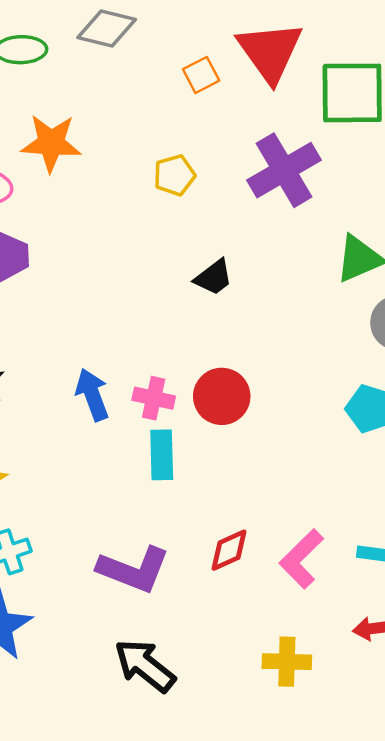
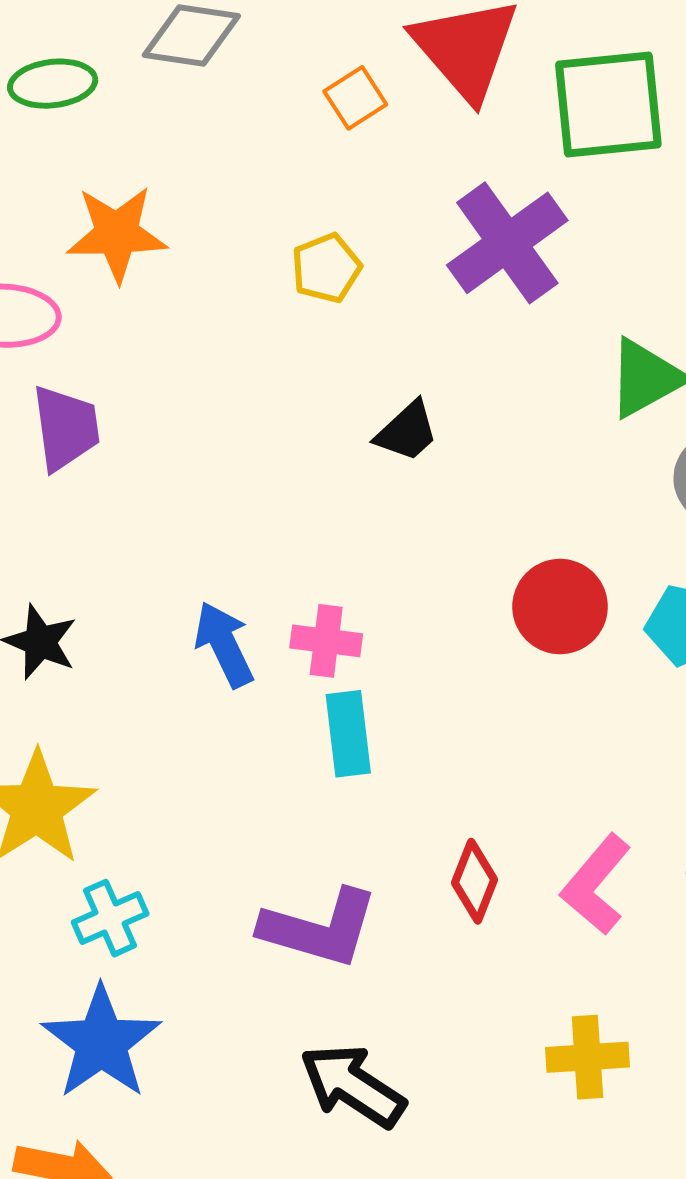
red circle: (222, 396) -> (560, 607), moved
red diamond: (229, 550) -> (475, 881), turned -39

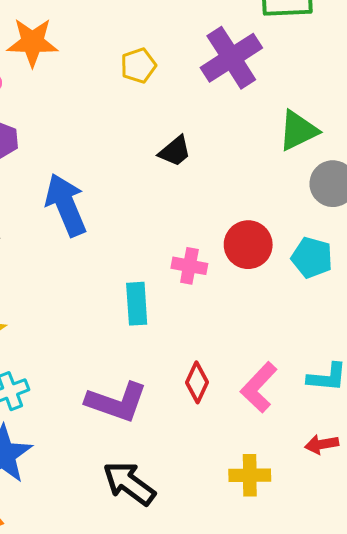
pink cross: (326, 641) -> (189, 266), moved
blue arrow: (224, 644) -> (66, 205), moved, size x1.4

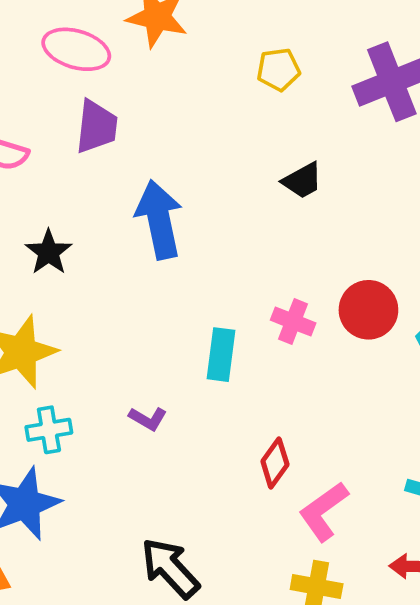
pink L-shape: (259, 387) -> (323, 511), moved
purple L-shape: (117, 402) -> (148, 419), moved, size x0.5

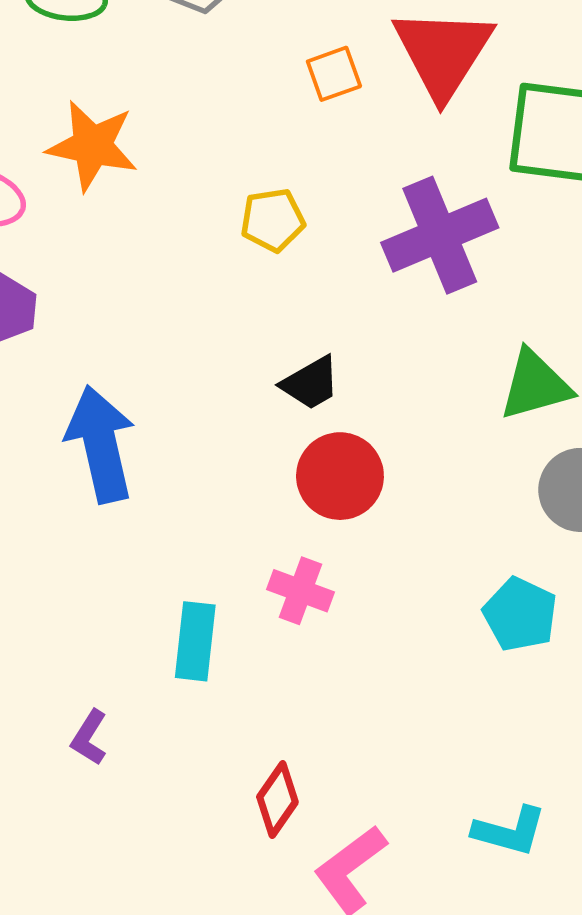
red circle: (368, 310) -> (340, 476), moved
purple L-shape: (148, 419) -> (89, 737), turned 93

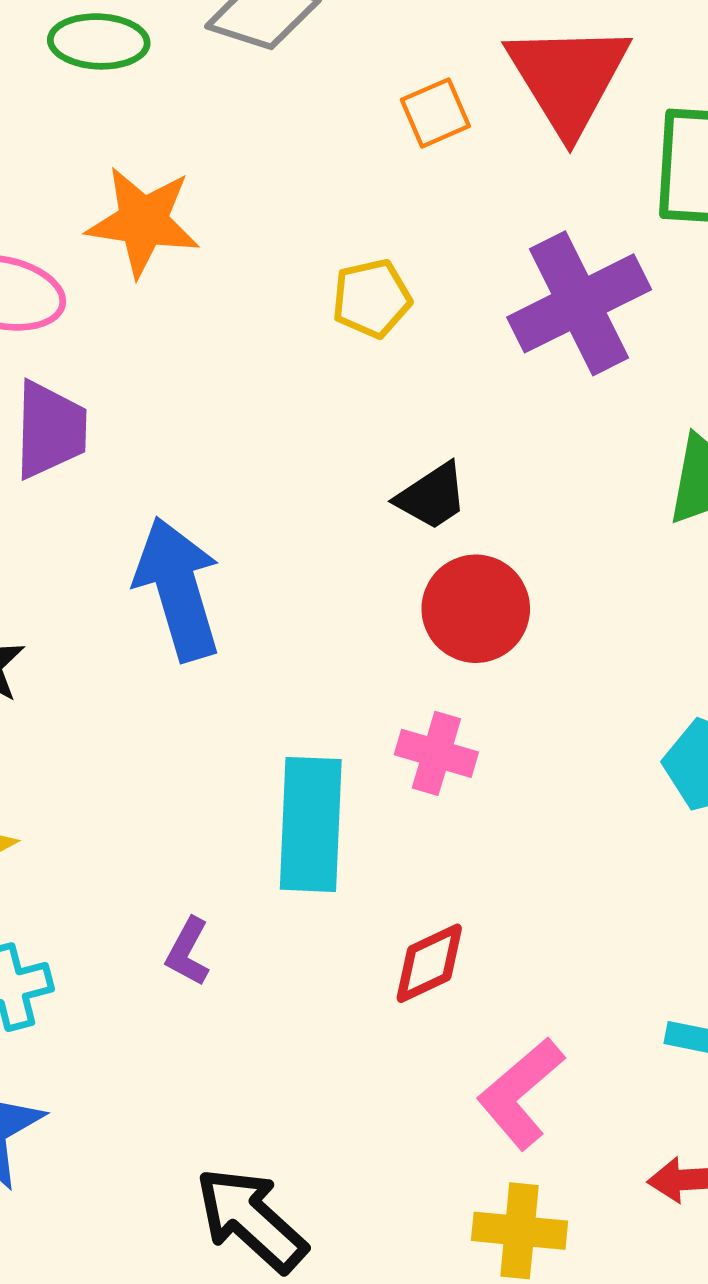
cyan rectangle: (195, 641) -> (311, 824), size x1.4
red diamond: (277, 800) -> (429, 963), moved, turned 34

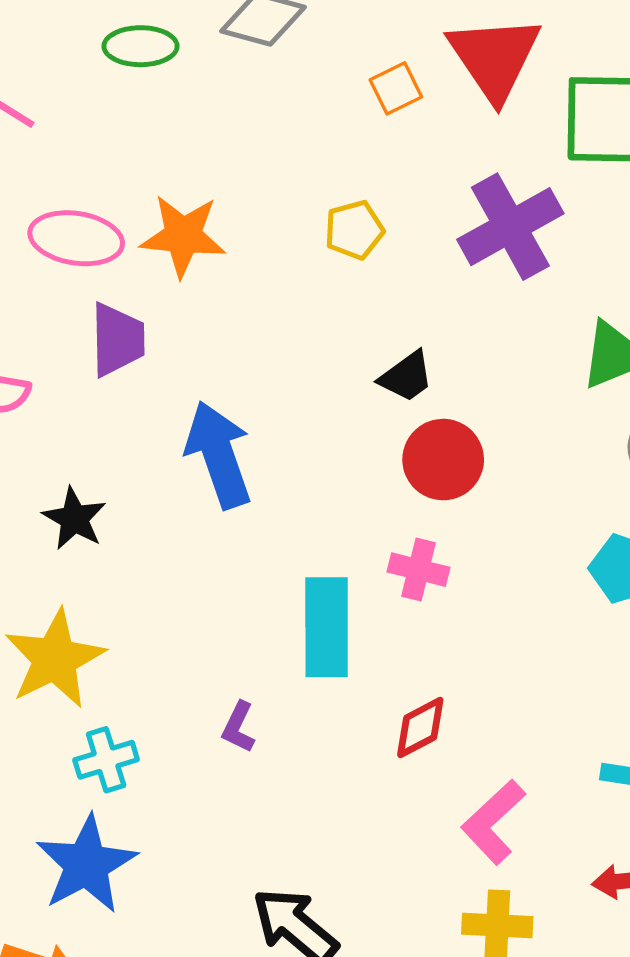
orange star: (143, 221) -> (183, 236), moved

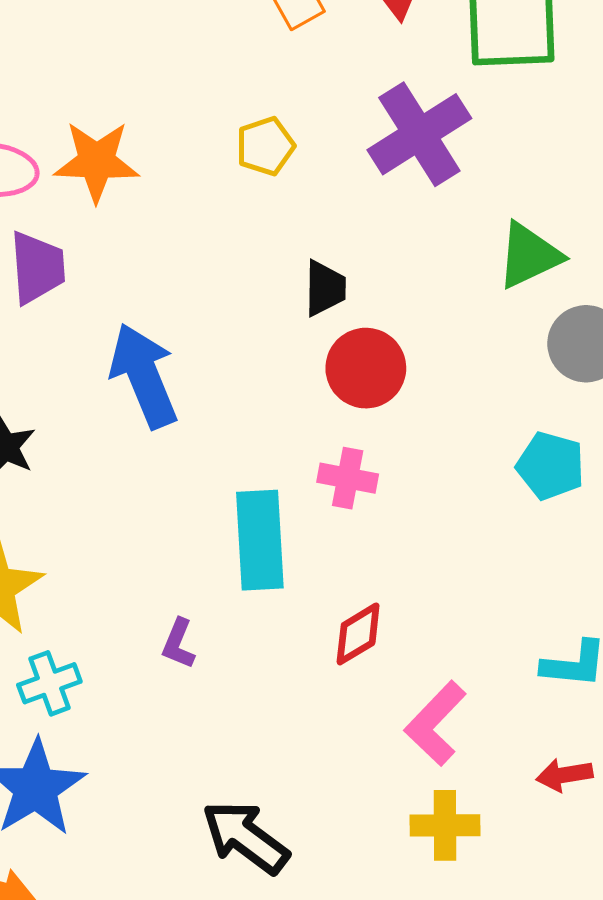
black trapezoid: (406, 377) -> (325, 288), turned -50

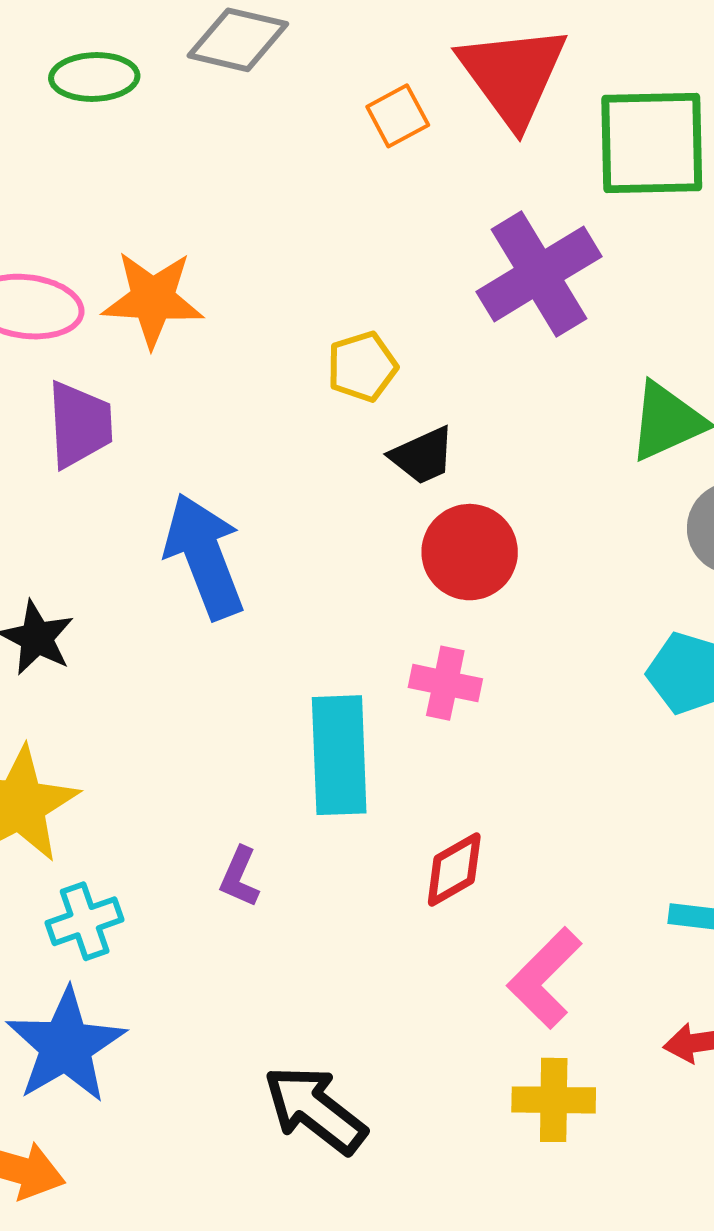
yellow pentagon: (265, 146) -> (362, 367), moved
black trapezoid: (325, 288) -> (423, 456), turned 64

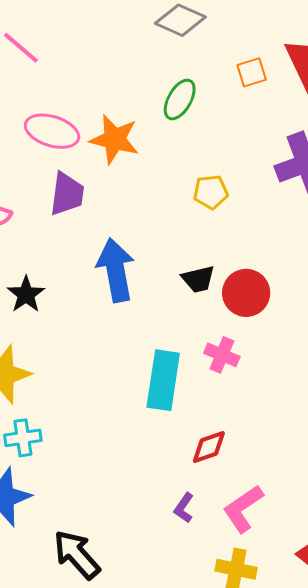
green ellipse: (94, 77) -> (180, 99), moved, turned -69
black trapezoid: (423, 456) -> (198, 279), moved
purple L-shape: (240, 877) -> (184, 508), moved
black arrow: (315, 1110) -> (77, 555), moved

